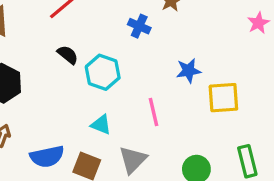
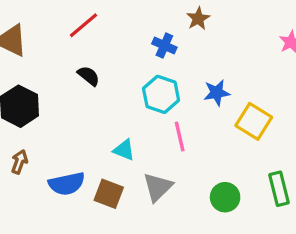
cyan hexagon: (103, 72) -> (161, 94), moved
yellow square: (223, 98) -> (254, 121), turned 36

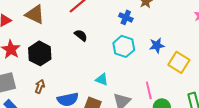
pink line: (180, 137) -> (149, 90), moved

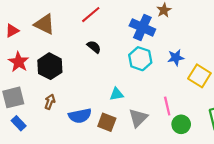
blue cross: (126, 17) -> (142, 27), size x1.6
cyan triangle: (102, 79) -> (117, 94), turned -32

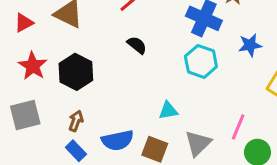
blue star: (176, 58) -> (250, 45), moved
pink line: (167, 106) -> (238, 127), turned 36
blue rectangle: (19, 123) -> (76, 151), moved

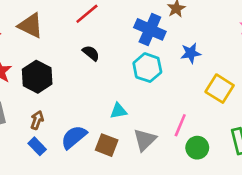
blue semicircle: (118, 140) -> (74, 137), turned 152

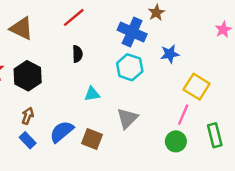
black semicircle: (91, 53) -> (77, 54), turned 49
cyan triangle: (118, 111) -> (92, 94), moved
pink line: (180, 125) -> (183, 115), moved
gray triangle: (145, 140) -> (127, 118), moved

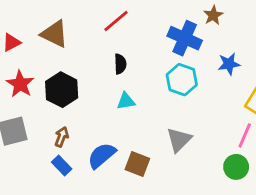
cyan triangle: (92, 94) -> (126, 101), moved

